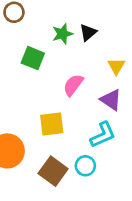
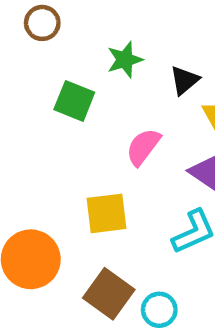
black triangle: (88, 32) -> (184, 80), moved
cyan circle: (85, 166) -> (159, 310), moved

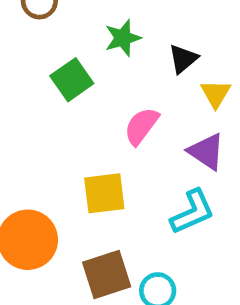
green square: (74, 101) -> (72, 80), turned 33
brown square: (109, 294) -> (107, 275), turned 36

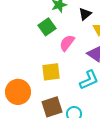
green square: (72, 80) -> (47, 27), moved

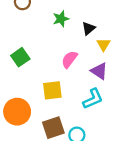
green square: (47, 27) -> (20, 57), moved

